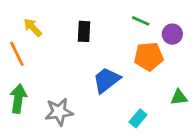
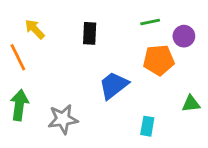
green line: (141, 21) -> (150, 22), turned -36
cyan rectangle: (138, 118) -> (147, 126), turned -30

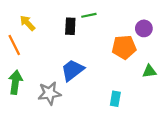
green line: (150, 22) -> (89, 15), moved
blue trapezoid: (114, 85) -> (72, 70), moved
green triangle: (191, 104) -> (149, 71), moved

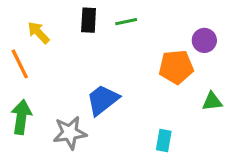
black rectangle: (70, 26) -> (89, 20), moved

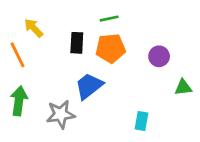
black rectangle: (89, 20) -> (77, 43), moved
purple circle: (204, 40) -> (159, 56), moved
orange pentagon: (176, 67) -> (111, 48), moved

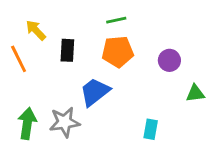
black rectangle: (77, 43) -> (67, 50), moved
green arrow: (19, 101) -> (27, 124), moved

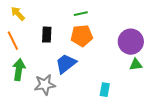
yellow arrow: (36, 30) -> (18, 14), moved
purple circle: (169, 60) -> (131, 42), moved, size x1.6
green arrow: (27, 124) -> (19, 70), moved

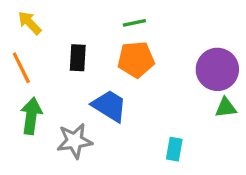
blue trapezoid: (66, 64) -> (109, 106), turned 70

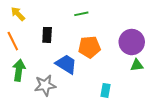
orange pentagon: (136, 59) -> (89, 47), moved

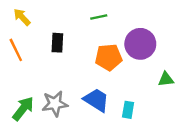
purple circle: (132, 42) -> (140, 44), moved
blue trapezoid: (66, 64) -> (96, 100), moved
green arrow: (19, 70) -> (23, 109), moved, turned 30

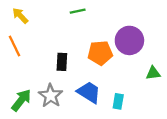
green line: (99, 17) -> (78, 11), moved
black rectangle: (57, 43) -> (62, 62), moved
gray star: (55, 104) -> (51, 96), turned -30

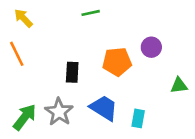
purple circle: (129, 40) -> (151, 47), size x0.6

